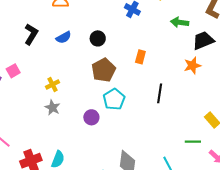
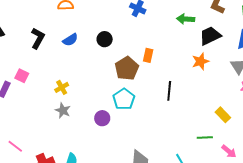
brown pentagon: (103, 70) -> (127, 68), moved
pink square: (13, 71) -> (22, 76), turned -32

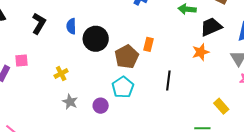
black circle: (105, 39) -> (96, 39), moved, size x1.6
blue semicircle: (70, 40) -> (71, 26), turned 119
pink square: (22, 76) -> (22, 60), turned -32
gray star: (63, 110) -> (70, 102), moved

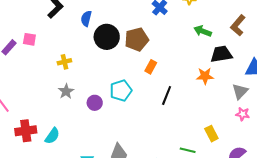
orange rectangle: (149, 44) -> (151, 67), moved
brown pentagon: (127, 57) -> (137, 39), moved

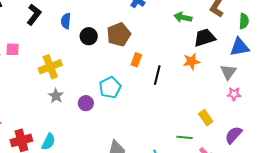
black circle: (107, 37) -> (89, 36), size x0.7
yellow cross: (64, 62) -> (50, 67), size x1.6
black line: (167, 95) -> (157, 75), moved

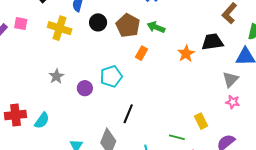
green arrow: (183, 17) -> (156, 27), moved
brown pentagon: (119, 35) -> (128, 25), turned -30
orange star: (191, 61) -> (186, 54), moved, turned -30
yellow cross: (50, 67) -> (60, 28), moved, turned 30
black line: (157, 75) -> (128, 114), moved

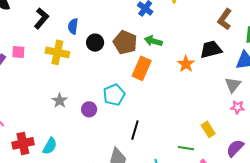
orange rectangle: (142, 53) -> (142, 68), size x1.6

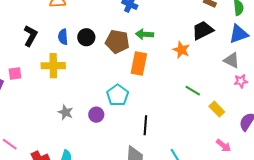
black circle: (95, 43) -> (86, 37), moved
gray triangle: (233, 85) -> (232, 60), turned -30
green line: (186, 148) -> (193, 91), moved, turned 35

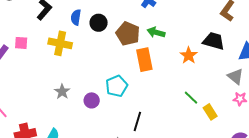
black trapezoid: (203, 30) -> (214, 41), turned 30
orange rectangle: (139, 63) -> (144, 60), turned -35
yellow rectangle: (217, 109) -> (210, 112), moved

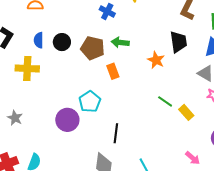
black trapezoid: (214, 41) -> (178, 42), turned 75
orange rectangle: (144, 60) -> (113, 71), size x0.7
gray star: (62, 92) -> (15, 118), moved
purple circle: (92, 100) -> (67, 120), size x1.5

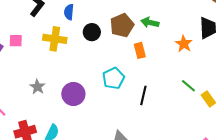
black circle: (62, 42) -> (92, 32), moved
brown pentagon: (93, 48) -> (122, 25), turned 30
purple circle: (67, 120) -> (73, 94), moved
black line: (116, 133) -> (143, 95), moved

